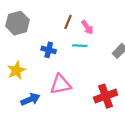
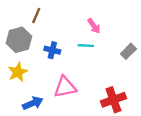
brown line: (68, 22) -> (36, 16), moved
gray hexagon: (17, 23) -> (19, 40), moved

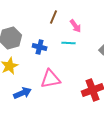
brown line: (36, 16) -> (54, 17), moved

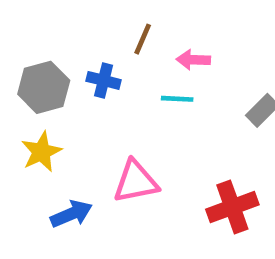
pink arrow: (76, 26) -> (193, 60), turned 128
blue cross: (40, 47) -> (104, 80), moved

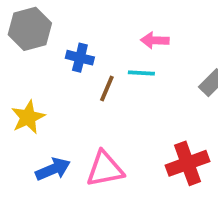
brown line: (143, 39) -> (107, 88), moved
gray hexagon: (44, 87) -> (30, 29), moved
pink triangle: (136, 182) -> (105, 169), moved

